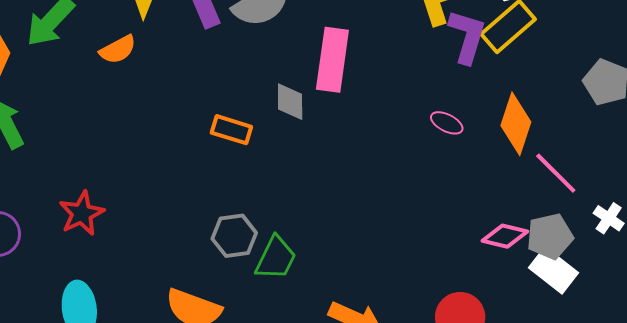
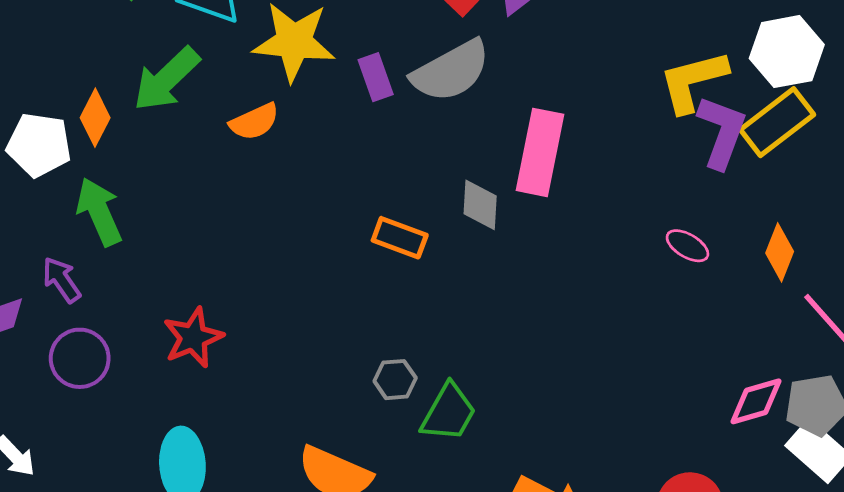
orange diamond: (516, 124) -> (780, 252), size x0.7
gray hexagon: (234, 236) -> (395, 380), size x0.7
pink diamond: (505, 236) -> (756, 401), turned -33

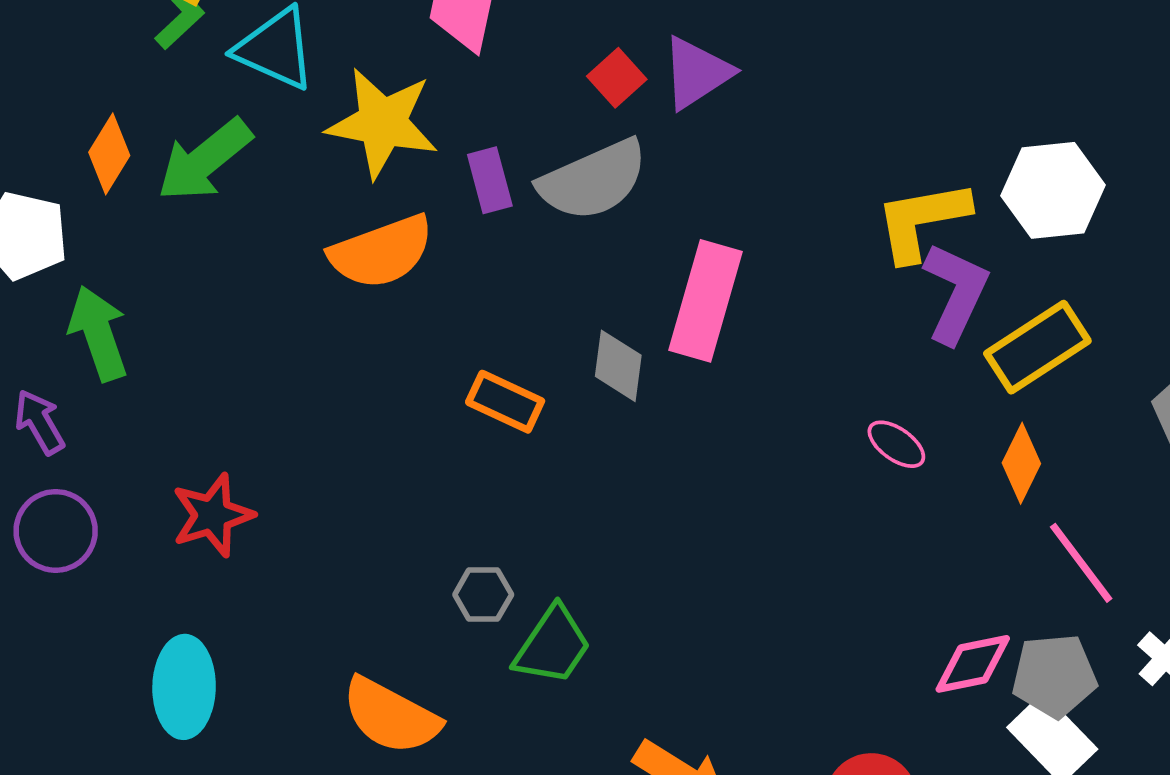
orange diamond: (95, 118) -> (109, 154), moved
orange semicircle: (254, 122) -> (381, 252), moved, size x1.5
yellow rectangle: (777, 122) -> (1037, 347), moved

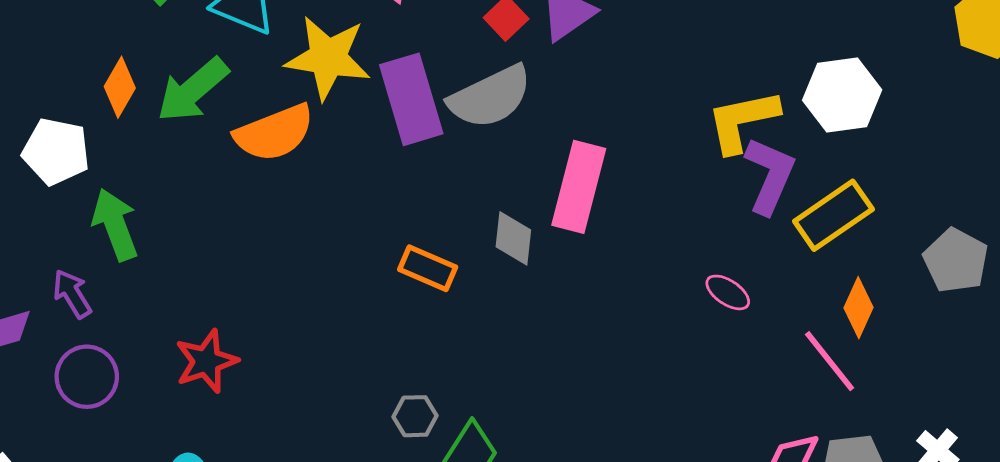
purple rectangle: (490, 180) -> (411, 99), size x1.8
orange semicircle: (381, 252) -> (274, 133), moved
orange diamond: (1021, 463) -> (859, 308), moved
pink line: (1081, 563) -> (830, 361), moved

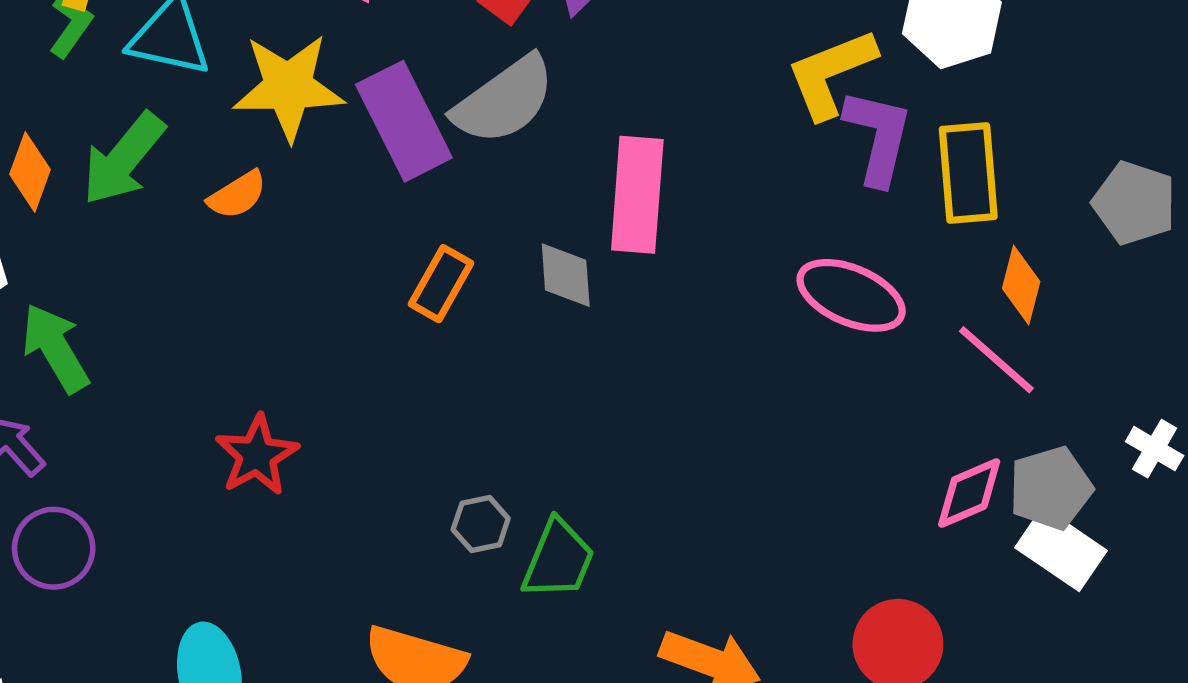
orange semicircle: (274, 133) -> (237, 195), size x0.6
yellow rectangle: (833, 215) -> (968, 173), turned -50
orange rectangle: (428, 268) -> (441, 284), moved, turned -74
pink ellipse: (728, 292) -> (851, 295), size x1.8
red star: (206, 361) -> (257, 455), moved

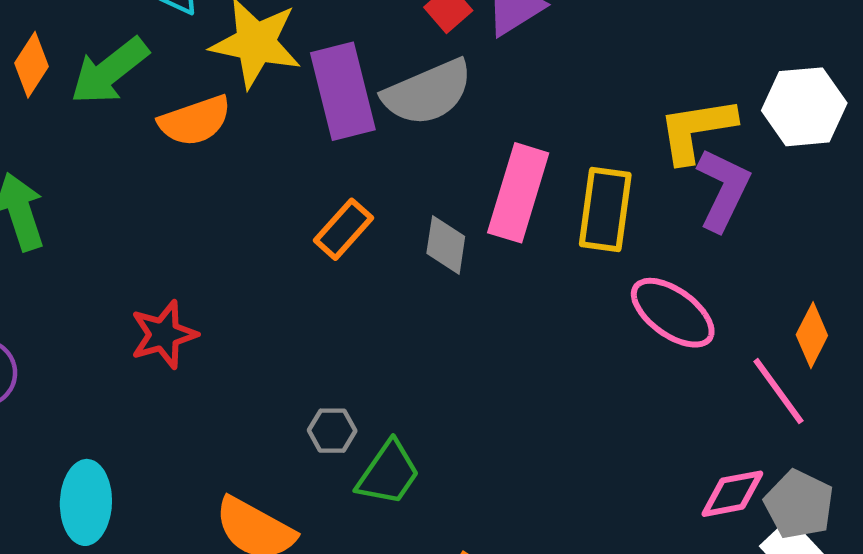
yellow rectangle: (968, 173) -> (605, 209), moved
orange semicircle: (237, 195) -> (195, 121), size x1.4
gray pentagon: (1051, 488) -> (799, 504), turned 30

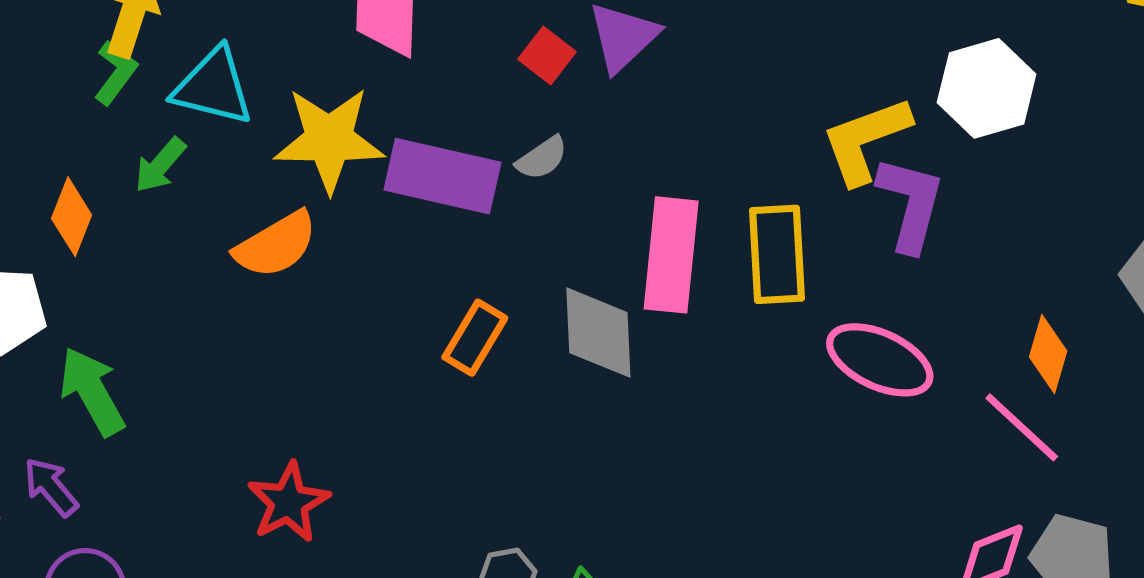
green arrow: (109, 71) -> (160, 165), moved, size x0.6
purple rectangle: (343, 91) -> (442, 176), turned -52
gray semicircle: (428, 92) -> (542, 158), size x0.5
gray diamond: (446, 245) -> (598, 333), size x1.4

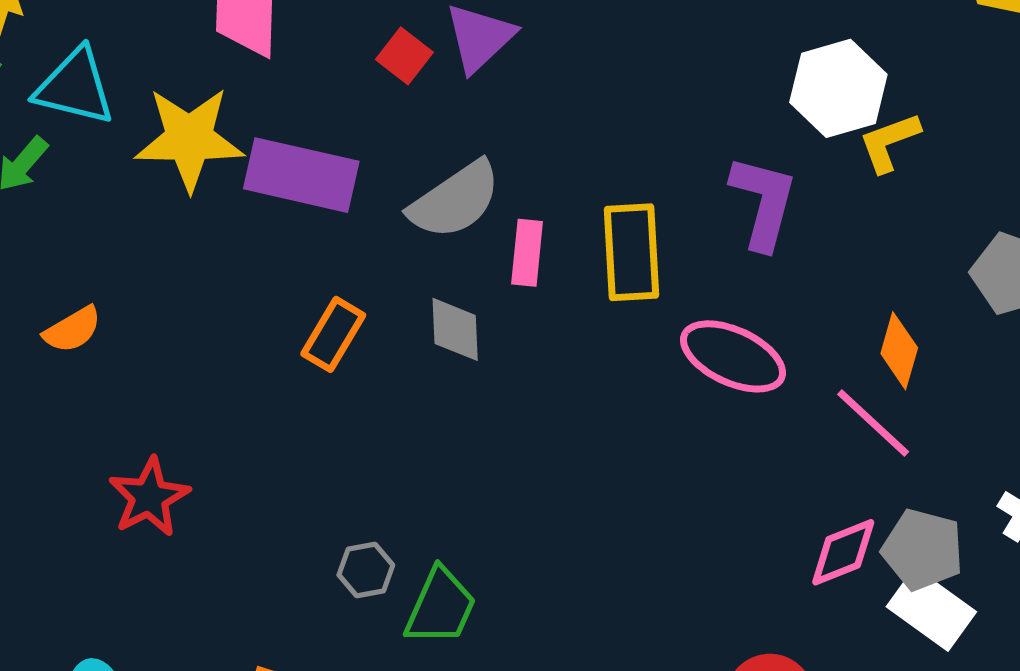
yellow L-shape: (866, 140) -> (889, 142), moved, size x0.7
gray semicircle: (542, 158) -> (455, 200), moved, size x1.8
orange semicircle: (276, 245) -> (72, 330), moved, size x0.7
pink rectangle: (671, 255) -> (527, 253), size x0.6
gray diamond: (598, 333) -> (455, 329), size x0.7

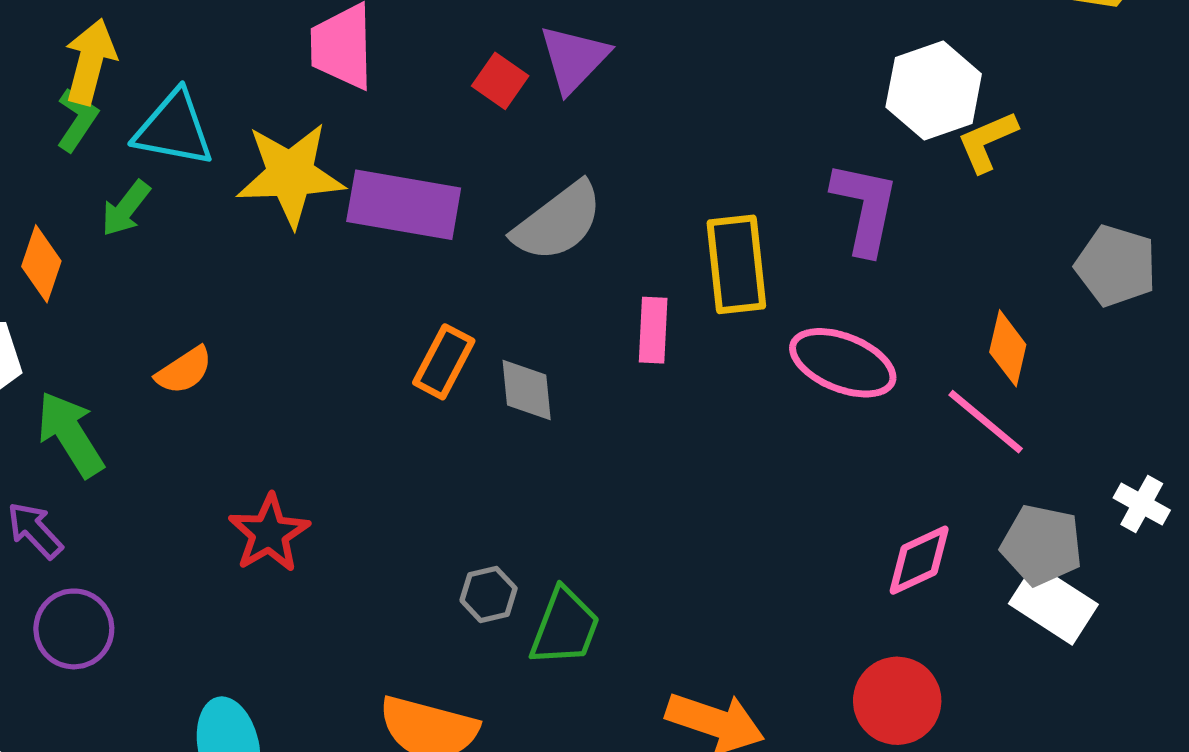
pink rectangle: (527, 253) -> (653, 330), moved
gray diamond: (455, 329) -> (527, 390), moved
pink diamond: (843, 552) -> (919, 560), moved

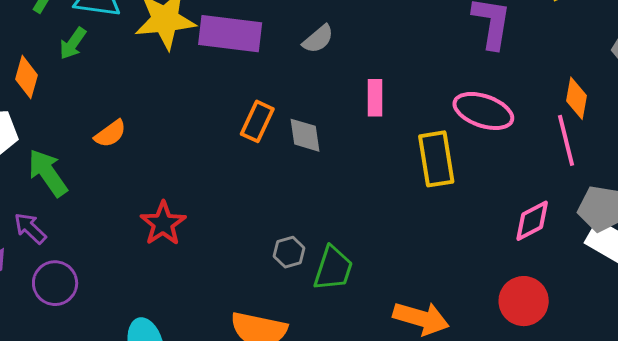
gray semicircle: (558, 222) -> (318, 39), size x0.6
yellow rectangle: (736, 264) -> (436, 159), moved
pink line: (986, 422) -> (566, 140), turned 39

